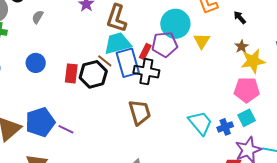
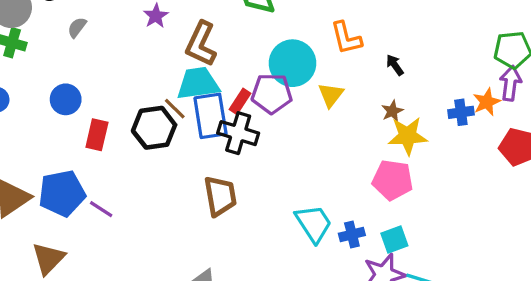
red rectangle: (71, 73) -> (97, 135), moved
cyan square: (247, 118) -> (394, 240), moved

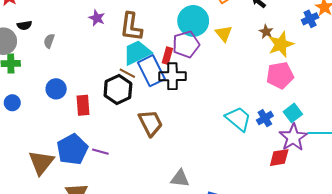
brown trapezoid: (220, 196) -> (151, 123), moved

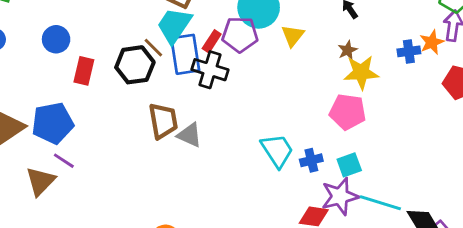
cyan trapezoid: (137, 53) -> (174, 25), turned -48
purple line: (100, 152) -> (64, 161), moved
gray triangle: (180, 178) -> (189, 135), moved

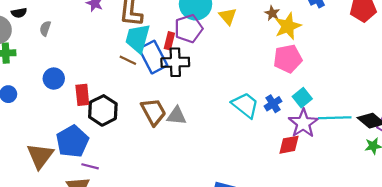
black hexagon: (135, 65) -> (103, 110), moved

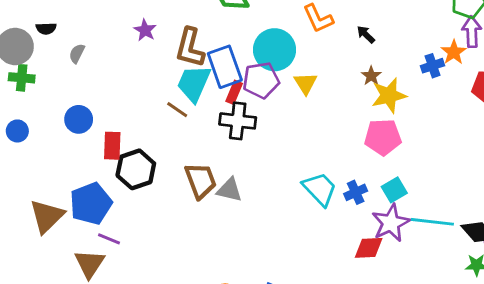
yellow triangle: (228, 16) -> (305, 83), moved
blue rectangle: (153, 57) -> (225, 67), moved

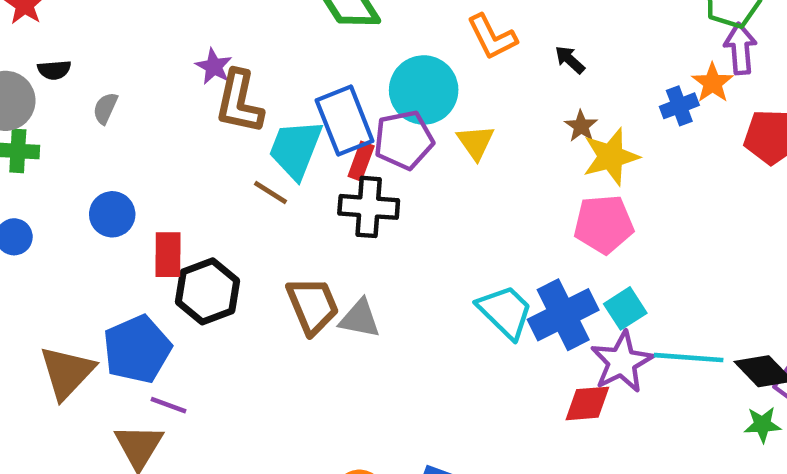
brown L-shape: (190, 48) -> (239, 102), moved
blue cross: (356, 192) -> (563, 315), size x1.8

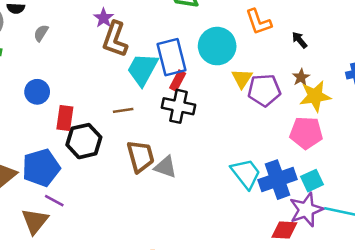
purple pentagon: (404, 140) -> (264, 90), moved
brown line: (271, 192) -> (123, 110), moved, turned -48

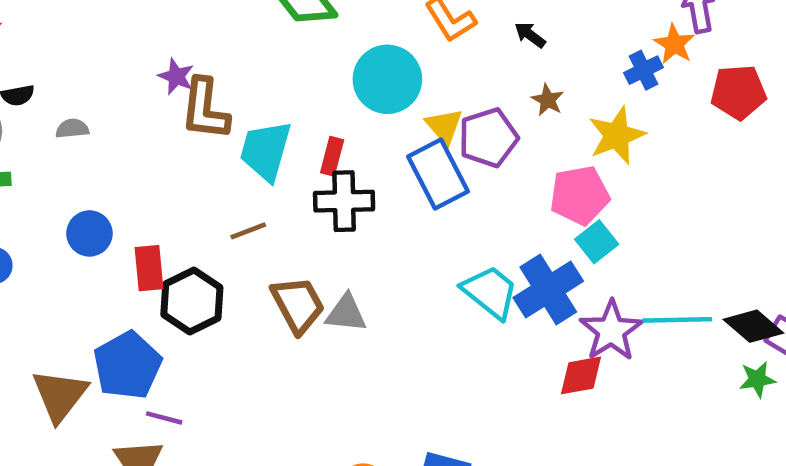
gray semicircle: (41, 33) -> (72, 129), turned 66
blue rectangle: (171, 57) -> (438, 174), moved
yellow star: (315, 96) -> (617, 135), moved
cyan square: (312, 181) -> (597, 242), moved

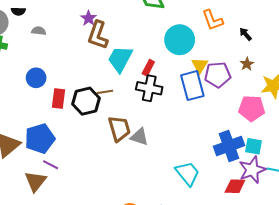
cyan square: (597, 242) -> (254, 146), moved, turned 36
cyan trapezoid: (490, 292) -> (187, 173), moved
black hexagon: (192, 301) -> (86, 101), moved

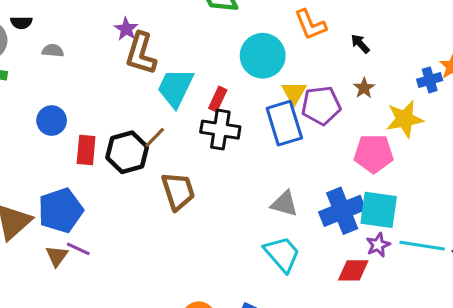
brown line: (105, 92) -> (155, 138), turned -35
gray triangle: (139, 137) -> (284, 204), moved
cyan square: (254, 146) -> (379, 210), size x1.5
purple star: (252, 170) -> (378, 245), size x0.6
brown triangle: (35, 181) -> (57, 256), moved, size x0.7

